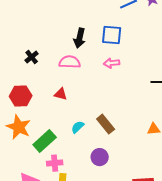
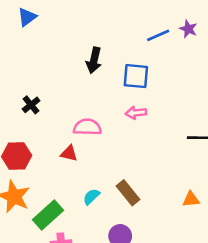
black arrow: (80, 38) -> (94, 60), moved
pink semicircle: (70, 62) -> (87, 127), moved

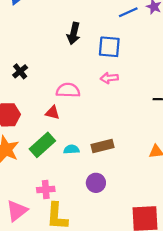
brown rectangle: (128, 193) -> (103, 146), turned -65
cyan semicircle: (91, 197) -> (71, 149), turned 40
green rectangle: (48, 215) -> (42, 145), moved

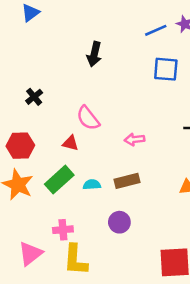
blue square: (109, 47) -> (166, 69), moved
pink arrow: (109, 78) -> (134, 139), moved
pink semicircle: (68, 90) -> (88, 118), turned -130

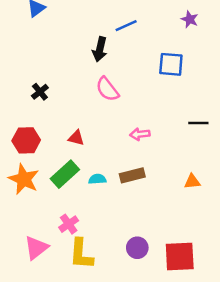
blue line: (156, 30) -> (126, 26), moved
pink semicircle: (88, 118) -> (107, 89), moved
purple circle: (119, 222) -> (137, 248), moved
pink cross: (63, 230) -> (69, 224), turned -30

